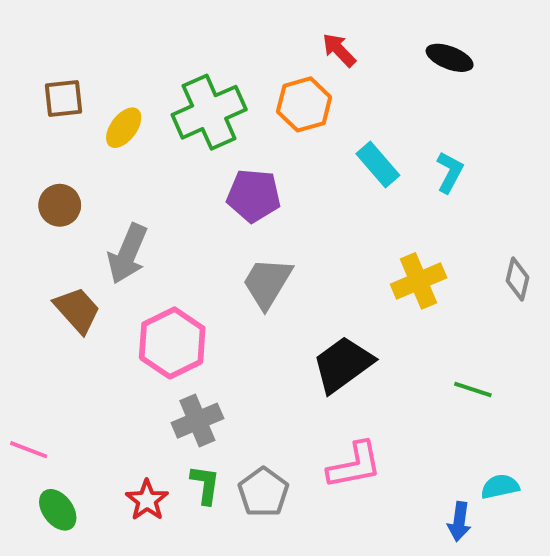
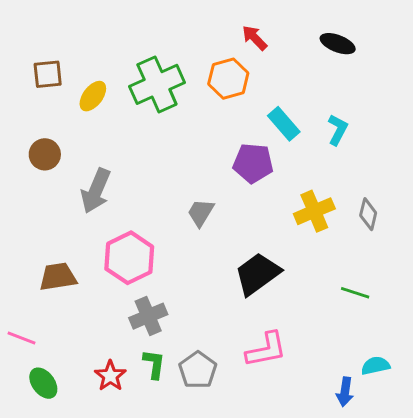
purple pentagon: (254, 196) -> (253, 163), moved
gray diamond: (517, 279) -> (368, 214), moved
gray trapezoid: (267, 283) -> (201, 213), size x0.7
brown trapezoid: (77, 310) -> (58, 277), moved, turned -57

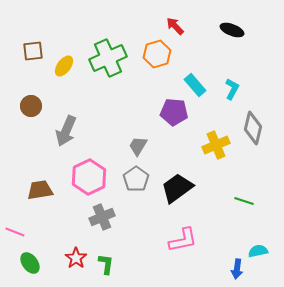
gray diamond: (368, 214) -> (253, 128), moved, size x1.5
green L-shape: (154, 364) -> (106, 264), moved
gray pentagon: (198, 370) -> (136, 179), moved

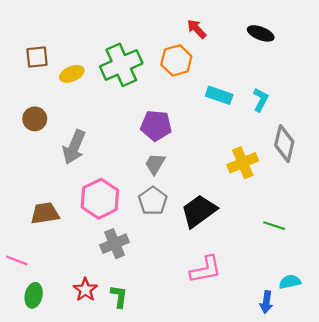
yellow ellipse: (64, 66) -> (72, 74), turned 30
cyan rectangle: (195, 85) -> (219, 95), turned -30
purple pentagon: (174, 112) -> (156, 126), moved
green ellipse: (30, 263) -> (34, 295), turned 50

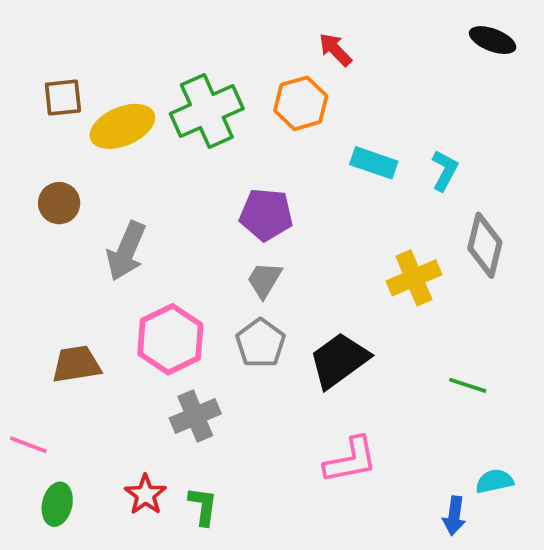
black ellipse: (261, 33) -> (493, 40), moved
yellow ellipse: (72, 74) -> (122, 126), size x1.5

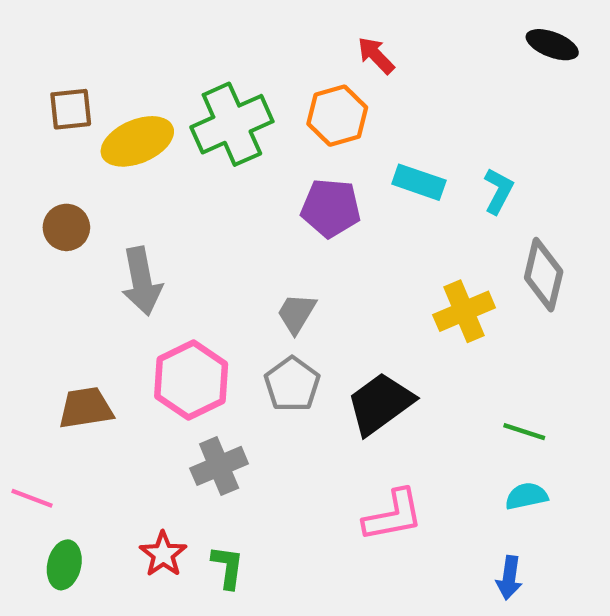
purple pentagon: (266, 215) -> (331, 208), moved
gray arrow: (126, 251) -> (142, 281), turned -34
cyan semicircle: (494, 481) -> (526, 496), moved

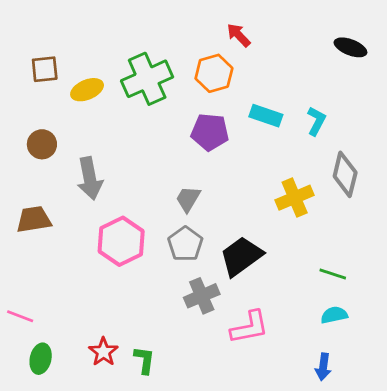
black ellipse: (552, 45) -> (350, 47), moved
yellow ellipse: (137, 141) -> (87, 90), size x0.7
brown trapezoid: (86, 408) -> (34, 219), moved
gray cross: (219, 466) -> (202, 296), moved

